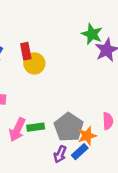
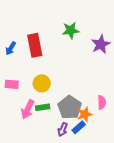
green star: (92, 34) -> (71, 30), moved, turned -30
red rectangle: (26, 51) -> (35, 45), size x1.6
yellow circle: (34, 63) -> (42, 83), moved

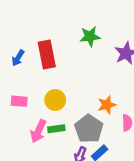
orange star: (85, 114) -> (107, 105), moved

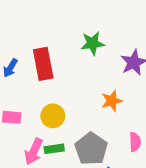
orange star: (107, 105) -> (112, 101), moved

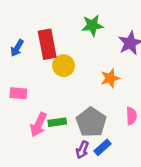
yellow circle: (53, 116) -> (64, 66), moved

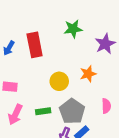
yellow circle: (64, 66) -> (59, 81), moved
pink arrow: (38, 125) -> (15, 114), moved

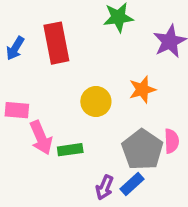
gray pentagon: (72, 111) -> (142, 150), moved
pink arrow: (15, 114) -> (41, 138), moved, turned -48

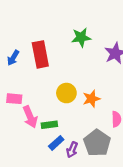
orange star: (142, 89) -> (91, 99), moved
gray pentagon: (142, 150) -> (97, 143), moved
blue rectangle: (132, 184) -> (56, 143), moved

